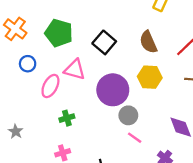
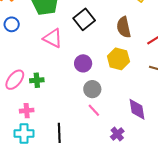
pink ellipse: (50, 86) -> (15, 80), moved
purple circle: (113, 90) -> (83, 63), size x0.6

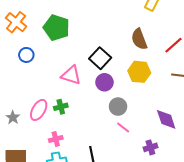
black square: (84, 19) -> (100, 58), moved
pink triangle: (53, 38) -> (71, 75), moved
purple cross: (117, 134) -> (150, 147), turned 32

